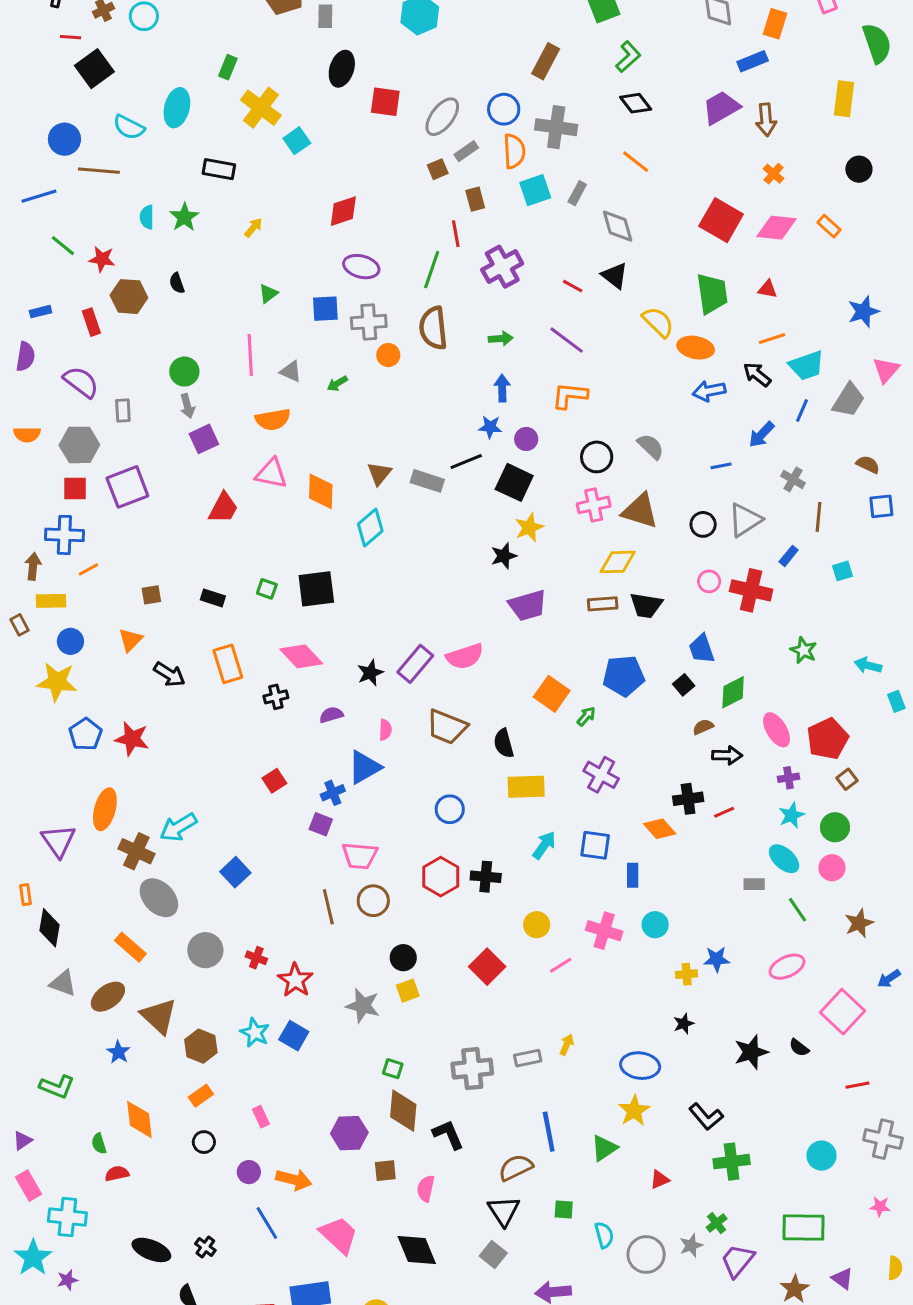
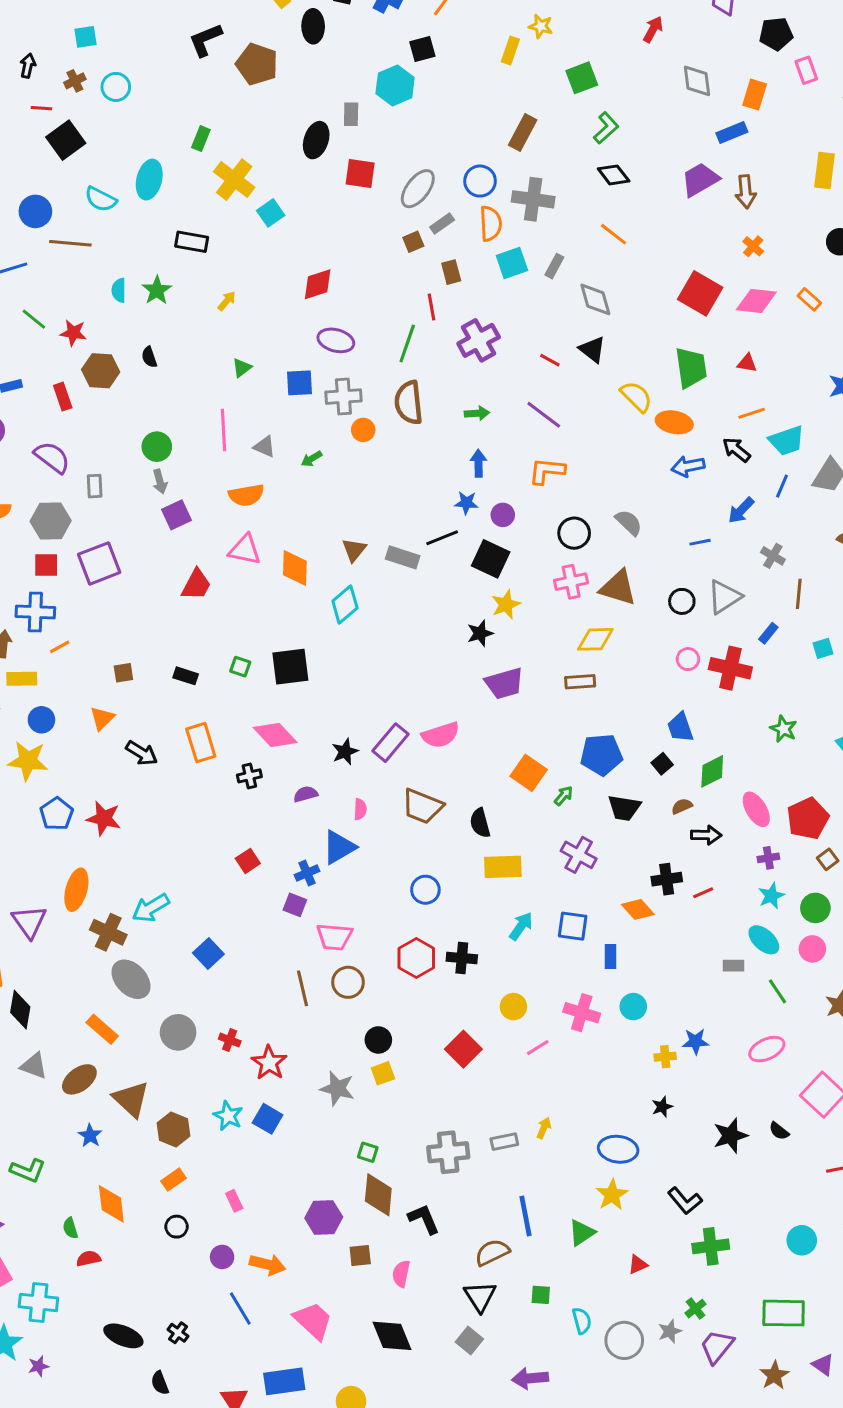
gray rectangle: (325, 16) -> (351, 114), moved
black trapezoid: (646, 605) -> (624, 808), moved

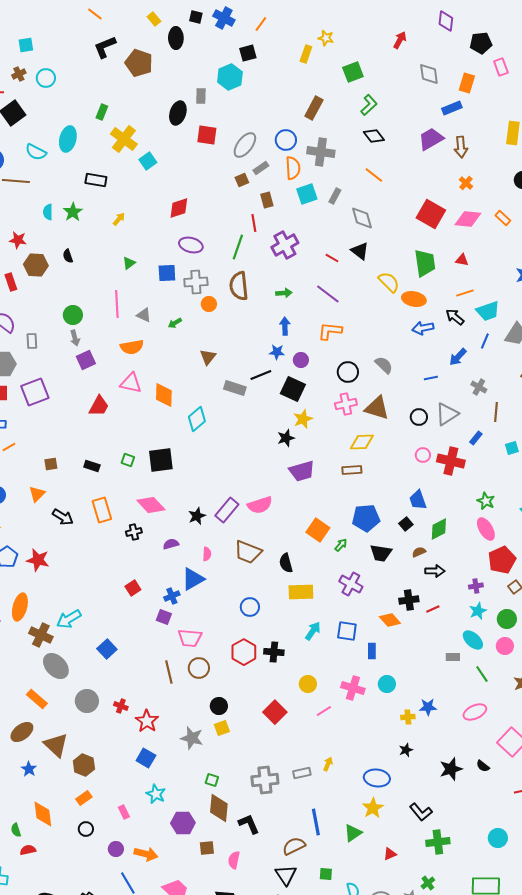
brown triangle: (354, 550) -> (208, 357), moved
pink ellipse: (756, 809) -> (486, 529), moved
cyan star: (228, 1116) -> (156, 794), moved

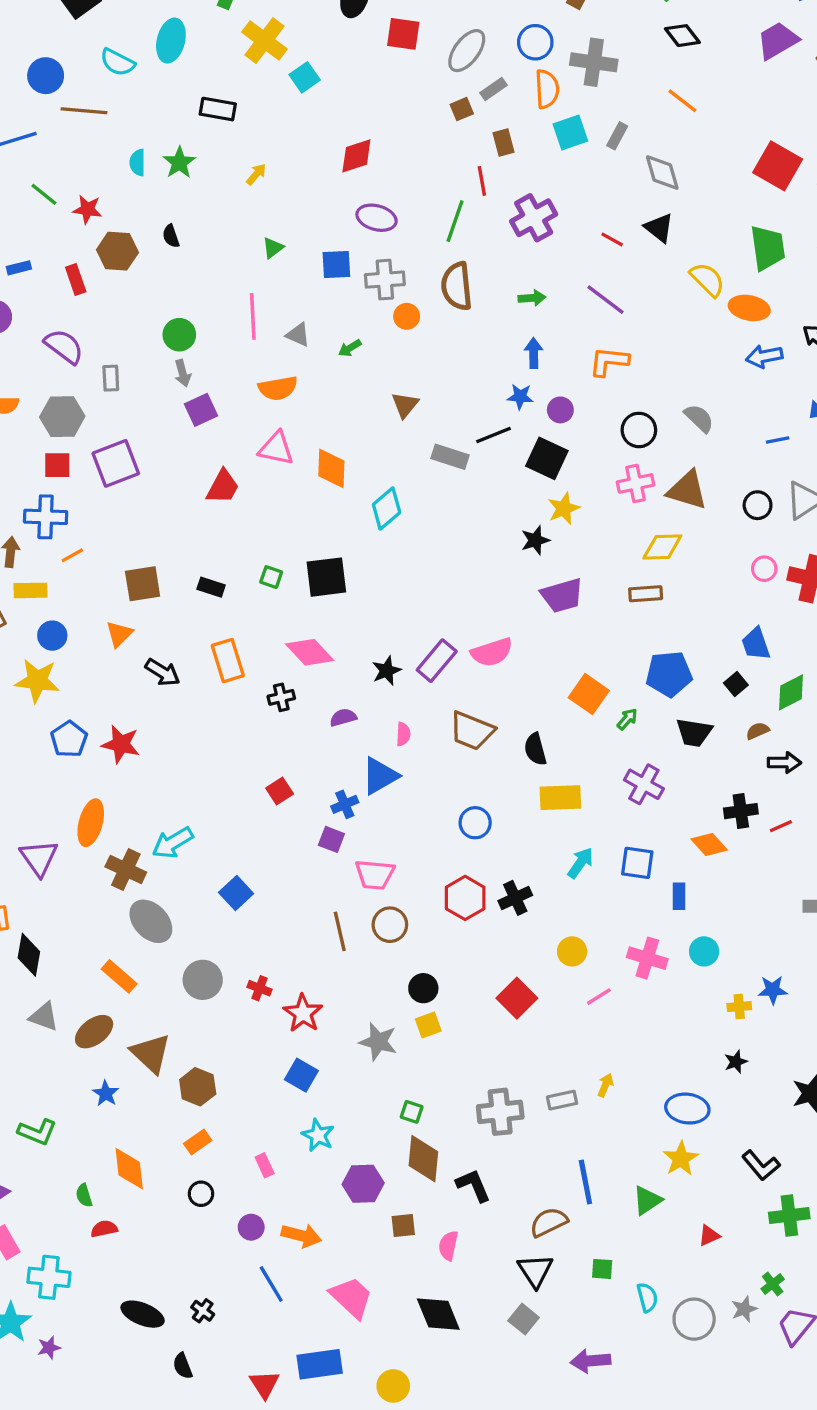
brown square: (51, 464) -> (143, 584), size x1.6
black cross: (274, 652) -> (515, 898), turned -30

